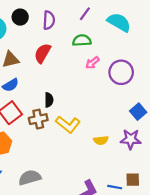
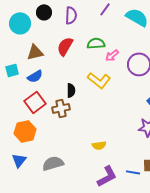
green semicircle: (82, 40) -> (96, 43), moved
yellow L-shape: (68, 124) -> (99, 80), moved
yellow semicircle: (101, 140) -> (99, 145), moved

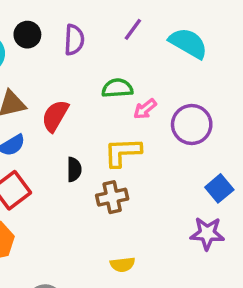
red semicircle: (65, 46) -> (55, 116), moved
yellow L-shape: (99, 80) -> (123, 152), turned 140
brown cross: (61, 108) -> (112, 197), moved

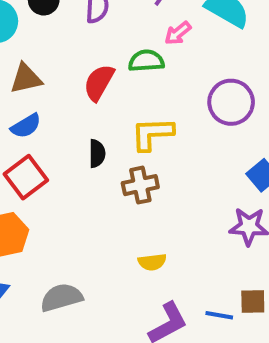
pink arrow: (145, 109) -> (178, 33), moved
red semicircle: (55, 116) -> (99, 82), moved

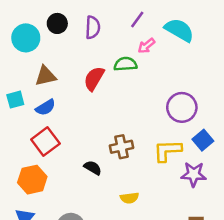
purple circle: (231, 102) -> (182, 107), moved
yellow L-shape: (152, 134) -> (167, 151), moved
black semicircle: (97, 154) -> (93, 168), moved, turned -60

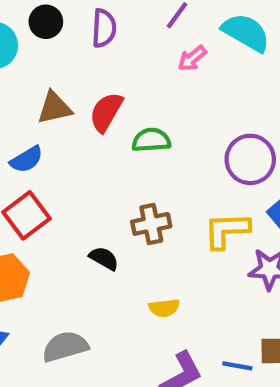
green semicircle: (125, 64) -> (151, 140), moved
brown triangle: (45, 76) -> (54, 108), moved

